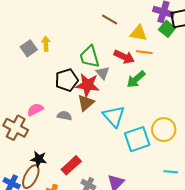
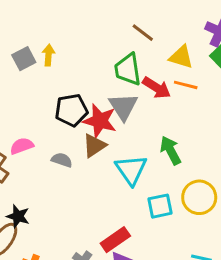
green trapezoid: (89, 57) -> (128, 69), moved
gray triangle: (103, 73) -> (123, 107), size x1.5
green arrow: (136, 79) -> (171, 150), moved, turned 96
cyan square: (137, 139) -> (160, 206), size x0.7
red rectangle: (71, 165) -> (115, 240), moved

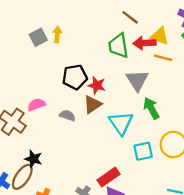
red arrow: (157, 88) -> (145, 43), moved, turned 145
gray triangle: (123, 107) -> (137, 80), moved
red star: (100, 121) -> (97, 85), size x0.7

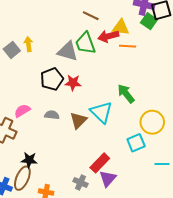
gray triangle: (137, 80) -> (68, 51), moved, turned -30
brown triangle: (92, 104) -> (78, 120), moved
cyan square: (143, 151) -> (136, 143), moved

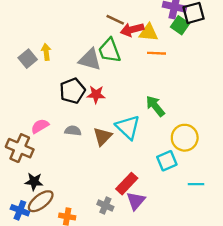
red arrow: (108, 36) -> (132, 30), moved
black star: (29, 160) -> (34, 182), moved
brown ellipse: (22, 178) -> (41, 201), turned 30

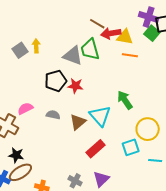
red rectangle: (127, 184) -> (96, 149), moved
cyan line: (196, 184) -> (155, 160), moved

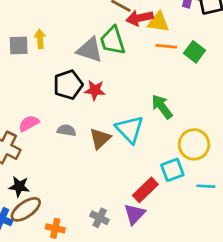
green square: (152, 33) -> (194, 52), moved
gray square: (20, 50) -> (19, 45), turned 35
red rectangle: (96, 149) -> (145, 190), moved

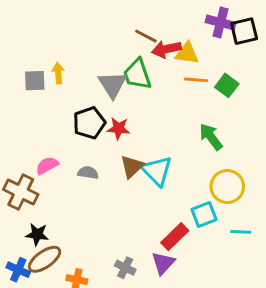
gray triangle: (90, 50) -> (112, 85), turned 40
green arrow: (162, 107) -> (211, 137), moved
brown triangle: (100, 139) -> (132, 167), moved

